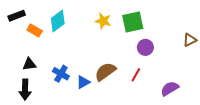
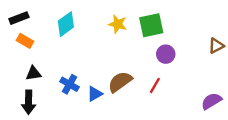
orange rectangle: (35, 30) -> (25, 41), moved
purple semicircle: (170, 89) -> (211, 101), moved

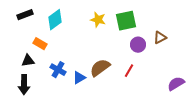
black rectangle: (19, 18) -> (25, 15), moved
orange rectangle: (25, 41) -> (40, 44), moved
brown triangle: (216, 46) -> (160, 38), moved

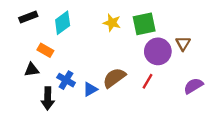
brown triangle: (160, 38) -> (183, 43), turned -32
purple circle: (138, 45) -> (158, 51), size x1.5
purple semicircle: (176, 84) -> (193, 86), moved
black arrow: (24, 85) -> (48, 98), moved

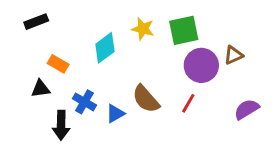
cyan diamond: (63, 23) -> (105, 48), moved
brown triangle: (183, 43) -> (233, 55), turned 35
brown semicircle: (114, 78) -> (146, 99), turned -95

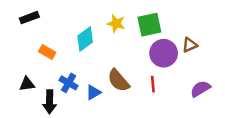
black triangle: (41, 89) -> (27, 84), moved
red line: (188, 103) -> (153, 84), turned -35

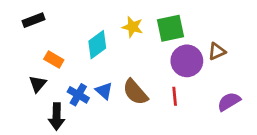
black triangle: (27, 84) -> (38, 84), moved, turned -42
blue triangle: (93, 92) -> (104, 91), moved, turned -49

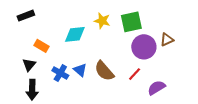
cyan diamond: (97, 45) -> (75, 34), turned 30
red line: (175, 96) -> (135, 74), turned 48
purple semicircle: (229, 102) -> (156, 88), moved
black arrow: (57, 117) -> (32, 90), moved

